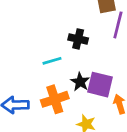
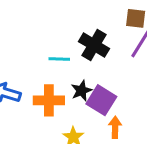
black cross: (78, 39) -> (94, 45), size x1.4

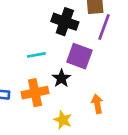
black cross: (94, 45) -> (65, 22), moved
purple square: (101, 100) -> (79, 56), moved

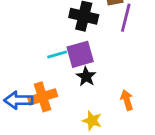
purple square: (79, 56) -> (80, 54), moved, turned -30
orange cross: (35, 93) -> (43, 97), moved

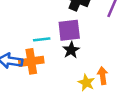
cyan line: (57, 54) -> (42, 39), moved
yellow star: (92, 121) -> (86, 83), moved

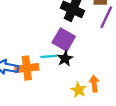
purple square: (69, 30) -> (64, 40), turned 35
cyan line: (42, 39) -> (49, 56), moved

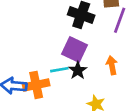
orange arrow: (94, 84) -> (112, 65), moved

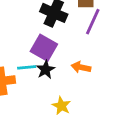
orange arrow: (112, 65) -> (81, 67), turned -72

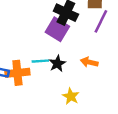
purple square: (44, 48) -> (57, 29), moved

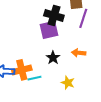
purple square: (57, 29) -> (49, 30), turned -36
cyan line: (40, 61) -> (34, 78), moved

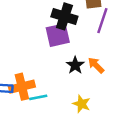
orange arrow: (79, 53) -> (96, 65), turned 40
black star: (53, 58) -> (75, 65), moved

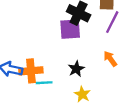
black star: (75, 65) -> (76, 69), moved
orange arrow: (96, 65) -> (110, 59), moved

